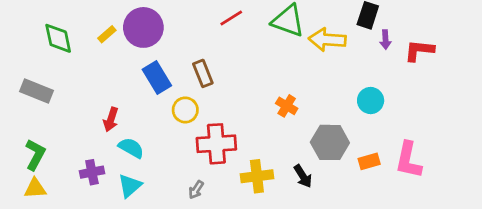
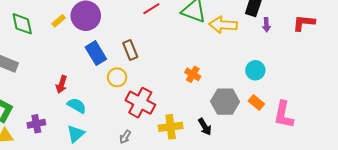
red L-shape: (419, 50) -> (304, 23), moved
red cross: (216, 144) -> (140, 103), turned 32
orange rectangle: (369, 161) -> (256, 103), moved, turned 56
purple cross: (92, 172) -> (36, 124), moved

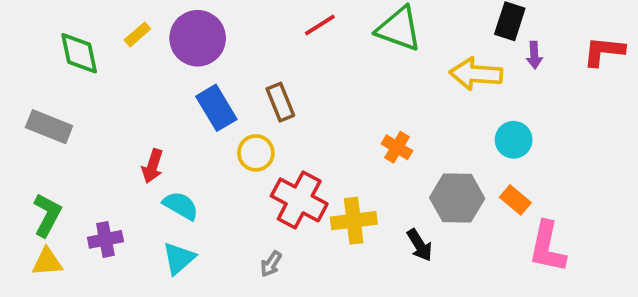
yellow rectangle: (59, 21) -> (137, 34), moved
yellow arrow: (223, 25) -> (476, 74), moved
pink L-shape: (284, 115) -> (547, 247), moved
yellow cross: (171, 127) -> (354, 221), moved

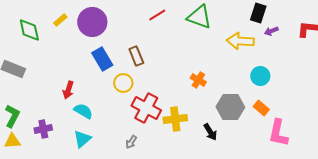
purple arrow: (534, 55) -> (271, 31), turned 72

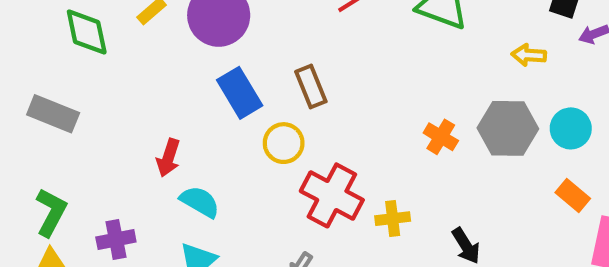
yellow arrow: (240, 41) -> (529, 55), size x0.6
gray hexagon: (230, 107) -> (508, 128), moved
yellow cross: (175, 119) -> (393, 219), size x0.7

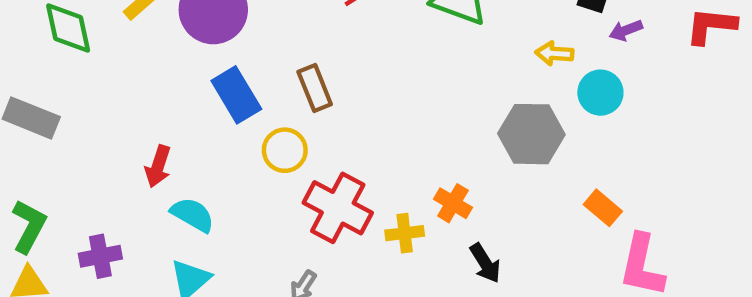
cyan circle: (571, 128) -> (600, 93), moved
orange cross: (441, 137) -> (453, 203), moved

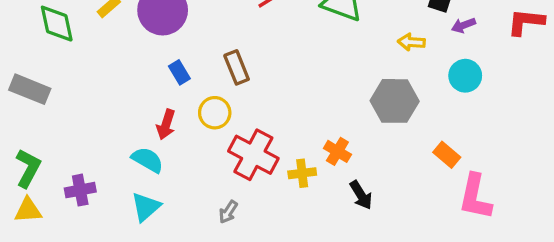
cyan circle: (600, 93) -> (465, 76), moved
blue rectangle: (236, 95) -> (179, 72), size x0.6
red arrow: (158, 166) -> (166, 124), moved

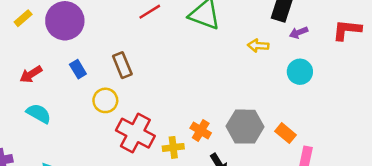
gray hexagon: (395, 101) -> (245, 127), moved
red arrow: (166, 124) -> (31, 74), moved, turned 40
cyan semicircle: (147, 160) -> (39, 114), moved

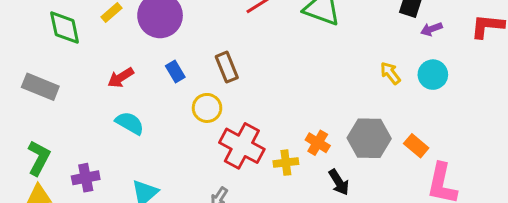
yellow arrow: (258, 46) -> (390, 73), moved, turned 48

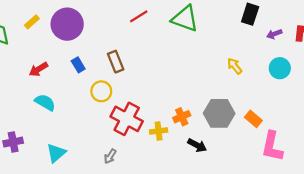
purple arrow: (431, 29) -> (274, 34), moved
cyan circle: (433, 75) -> (280, 68), moved
orange cross: (318, 143) -> (182, 117), turned 35
black arrow: (339, 182) -> (197, 145), turned -30

